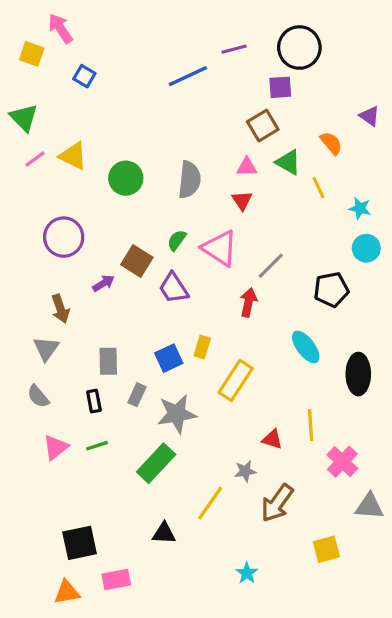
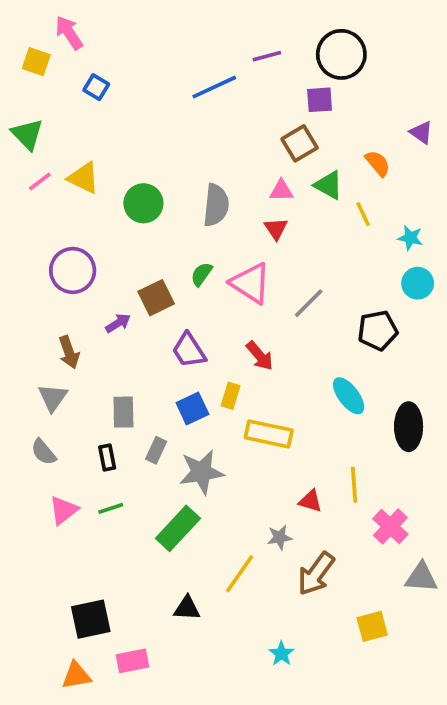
brown square: (137, 261) -> (156, 298), turned 32
purple trapezoid: (174, 288) -> (189, 350), moved
red arrow: (248, 302) -> (260, 356), moved, turned 128
yellow rectangle: (236, 380) -> (269, 434), turned 69

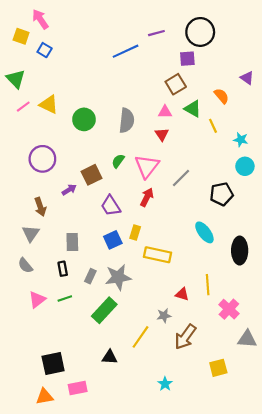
blue square: (96, 87) -> (45, 50), moved
pink triangle: (251, 283) -> (147, 166), turned 35
red arrow: (260, 356) -> (147, 197), moved, turned -114
gray rectangle: (156, 450) -> (90, 276), moved

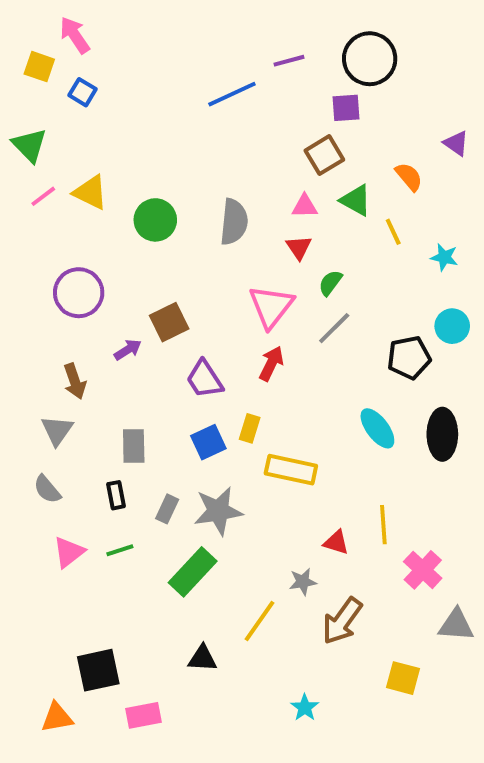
green semicircle: (118, 161) -> (330, 283), moved
cyan circle: (245, 166) -> (452, 326), moved
black ellipse: (240, 251) -> (442, 434), moved
yellow square: (218, 368) -> (403, 678), turned 30
orange triangle: (45, 397) -> (57, 717), moved

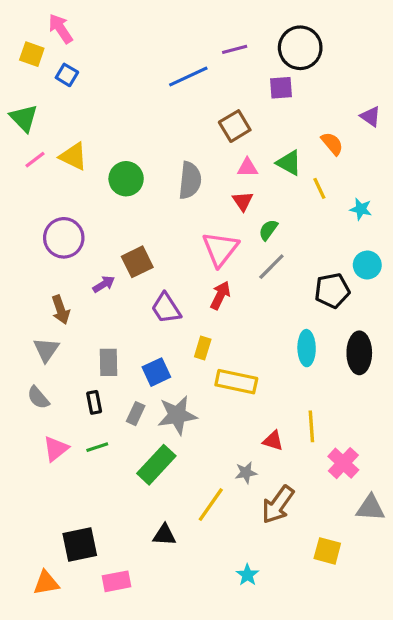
brown square: (324, 155) -> (235, 126), moved
cyan ellipse: (377, 428) -> (307, 348), turned 36
blue square: (208, 442) -> (156, 372), moved

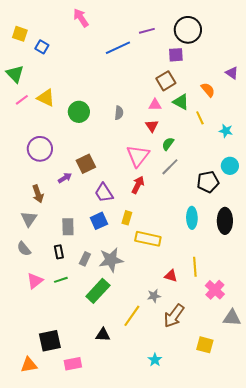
pink arrow: (61, 29) -> (81, 18), moved
brown square: (235, 126) -> (166, 81), moved
gray semicircle: (190, 180) -> (119, 113), size x0.6
blue square: (156, 372) -> (99, 221), moved

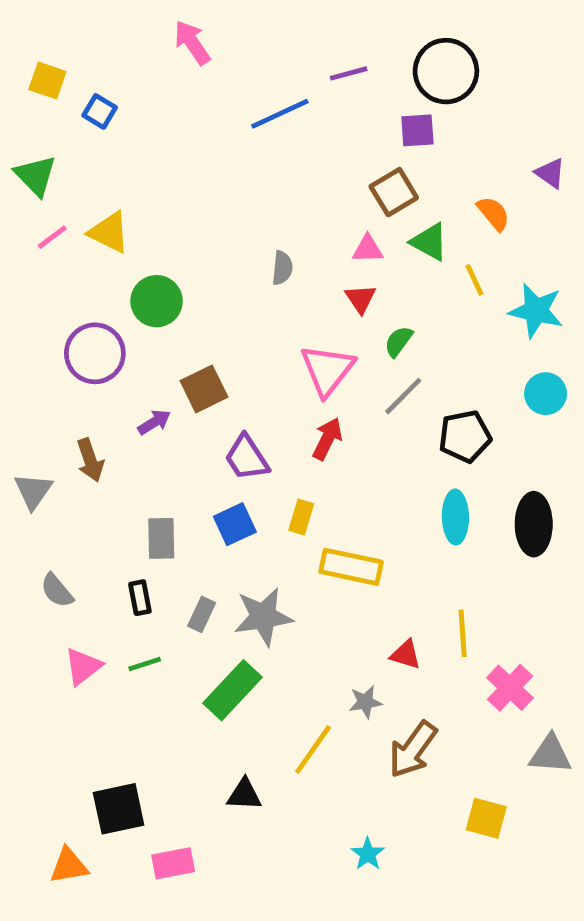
green circle: (79, 112) -> (157, 301), moved
cyan star: (226, 131) -> (536, 311), size x1.6
black pentagon: (208, 182) -> (465, 436), moved
gray triangle: (29, 219) -> (33, 491), moved

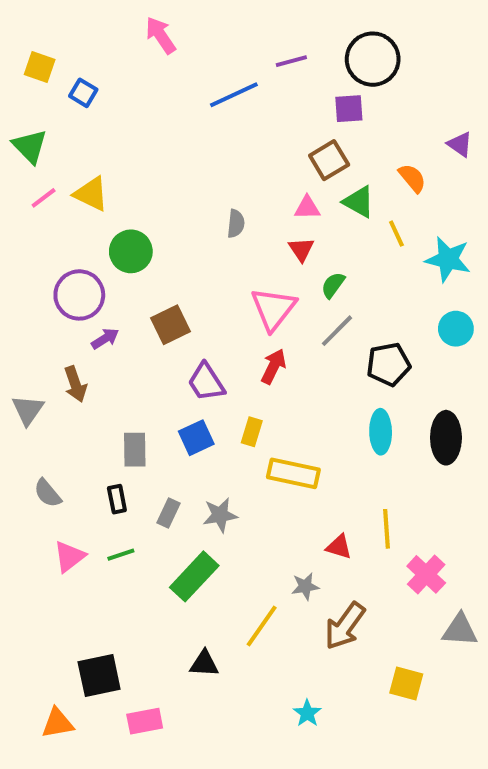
purple arrow: (154, 422) -> (105, 339), moved
gray star: (263, 617) -> (220, 515), size x0.7

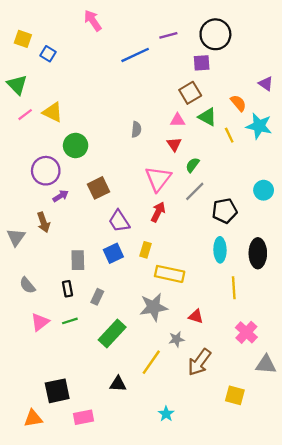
cyan star: (448, 259) -> (259, 126), moved
gray star: (220, 515) -> (153, 307), moved, size x1.4
yellow line: (387, 529) -> (234, 288), moved
cyan star: (307, 713) -> (166, 414), moved

